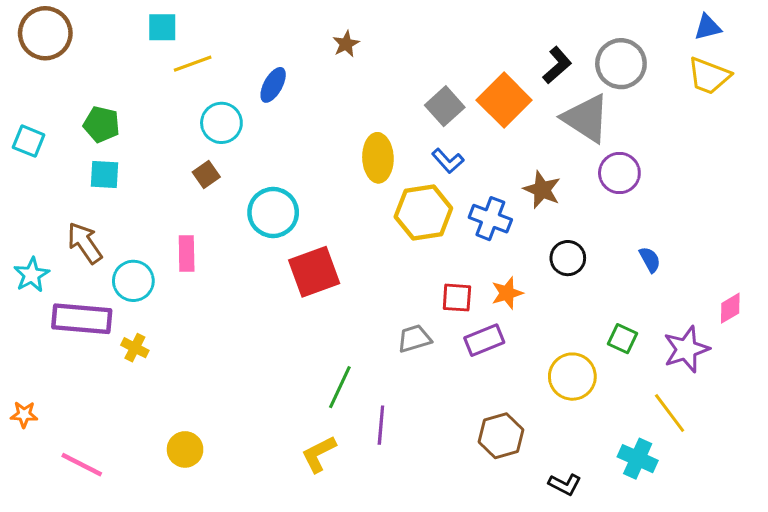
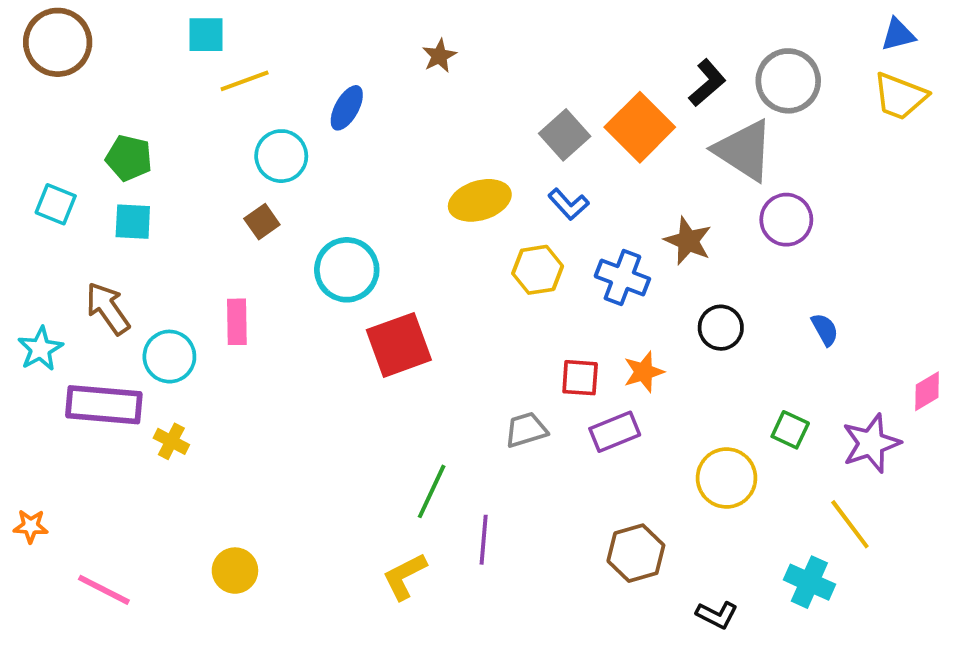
cyan square: (29, 141) -> (56, 204), moved
yellow ellipse: (378, 158) -> (480, 200), turned 75
yellow hexagon: (423, 212) -> (538, 270), size x0.7

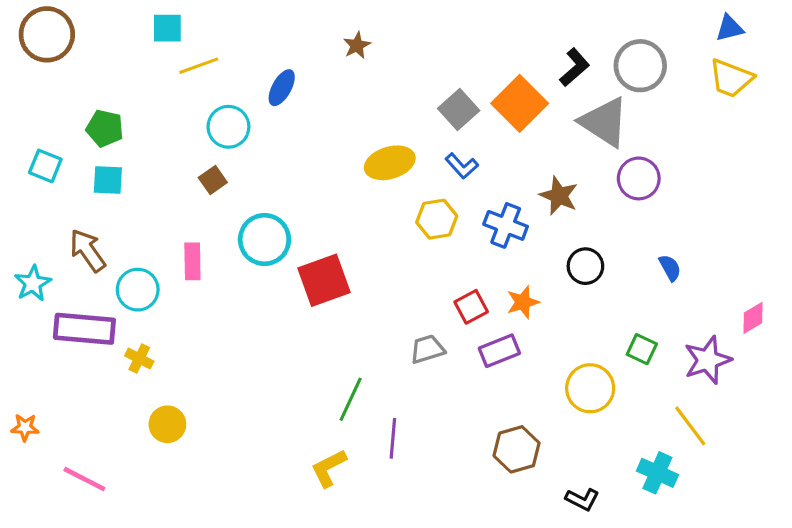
cyan circle: (347, 270) -> (264, 240), moved
red square: (580, 378) -> (471, 307), turned -32
yellow circle: (235, 571) -> (167, 424), moved

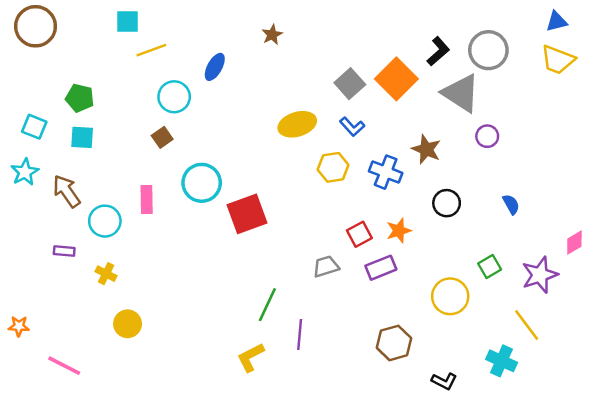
purple circle: (639, 178) -> (487, 136), size x0.7
cyan star: (33, 283) -> (25, 172), moved
purple rectangle: (84, 329) -> (64, 251), size x0.5
green square: (642, 349) -> (490, 266), turned 35

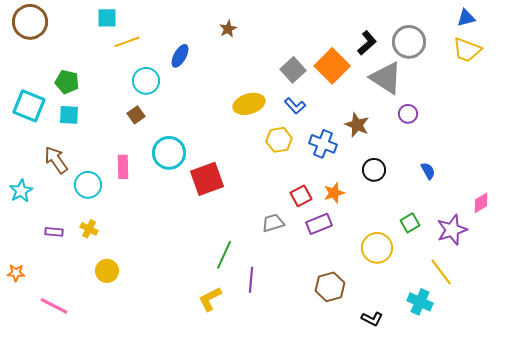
cyan square: (34, 127) -> (29, 106), size x1.5
cyan star: (25, 172) -> (21, 191), moved
purple rectangle: (64, 251) -> (54, 232), moved

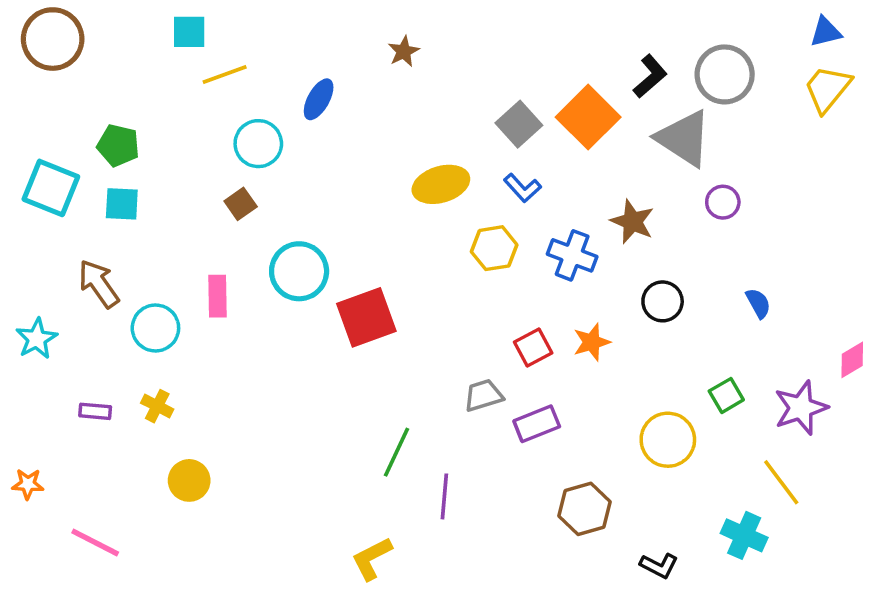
yellow trapezoid: (467, 50) -> (827, 89), turned 108
purple rectangle: (319, 224) -> (537, 424), moved
yellow L-shape: (210, 299) -> (372, 558), moved

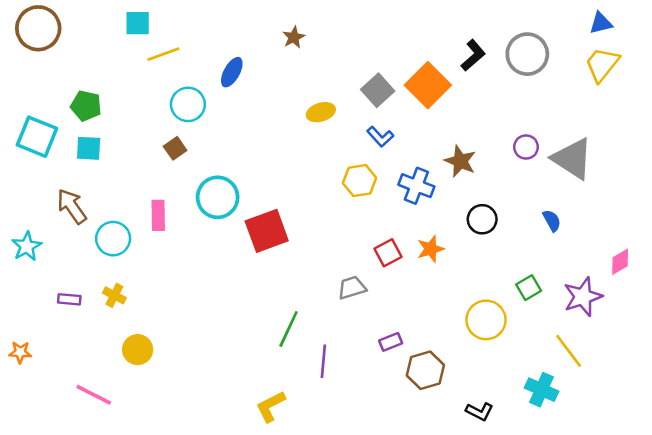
gray triangle: (684, 138) -> (572, 159), moved
yellow ellipse: (441, 184) -> (321, 112), moved, size x0.7
purple rectangle: (537, 424) -> (391, 342), moved, size x0.7
pink line: (95, 543) -> (94, 395), moved

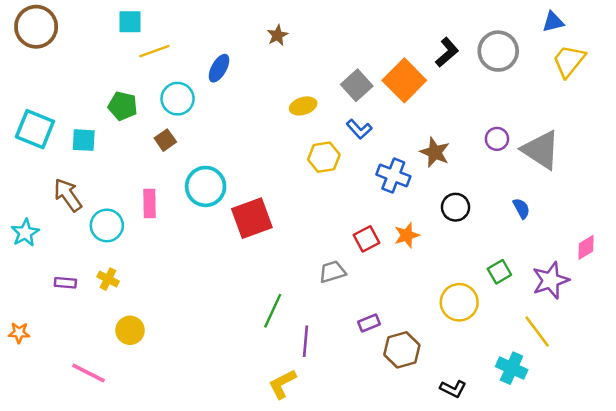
blue triangle: (601, 23) -> (553, 22), moved
green pentagon: (86, 106) -> (123, 106), moved
yellow hexagon: (360, 181) -> (324, 157), moved
yellow L-shape: (271, 406) -> (282, 384), moved

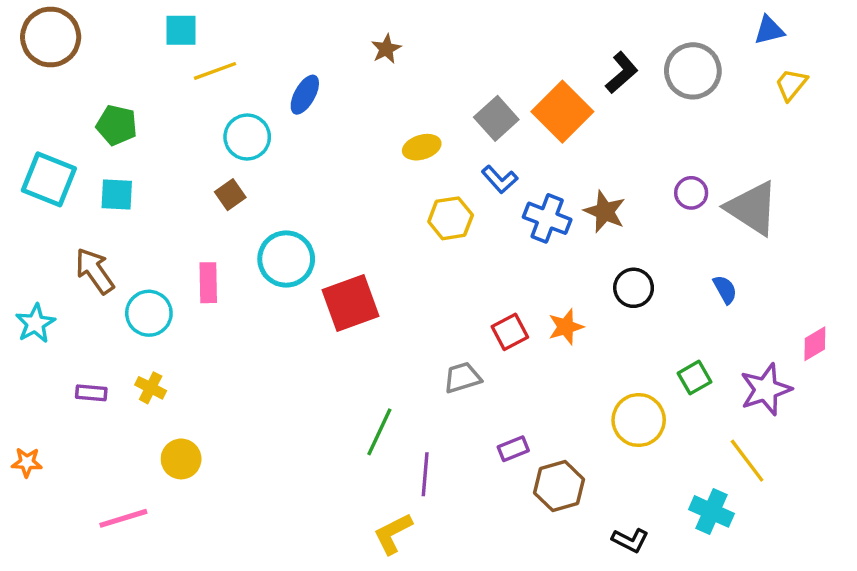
yellow trapezoid: (569, 61) -> (791, 84), size x0.7
green pentagon: (123, 106) -> (117, 125), moved
blue cross: (393, 175) -> (547, 218), moved
pink line: (89, 373) -> (123, 518), turned -44

